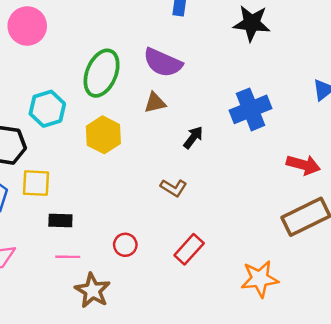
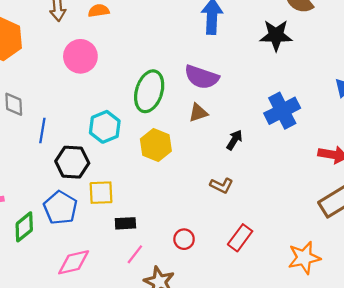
pink line: (68, 257) -> (135, 254), turned -48

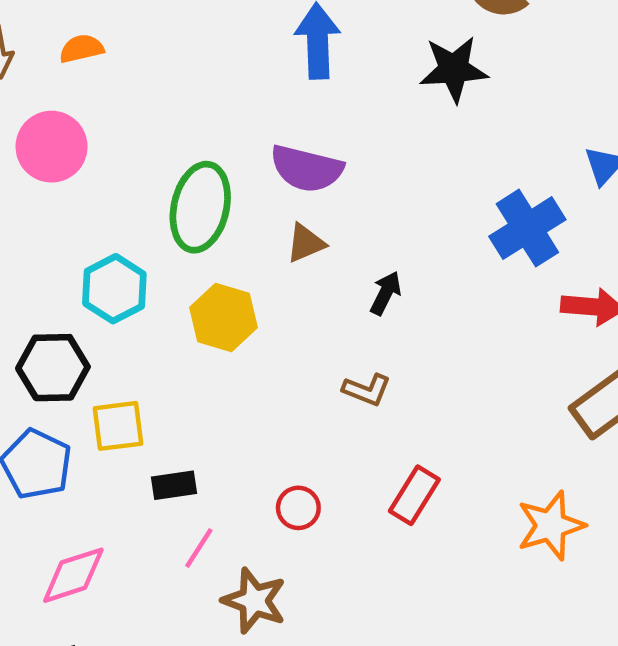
blue cross: (282, 111) -> (527, 228), moved

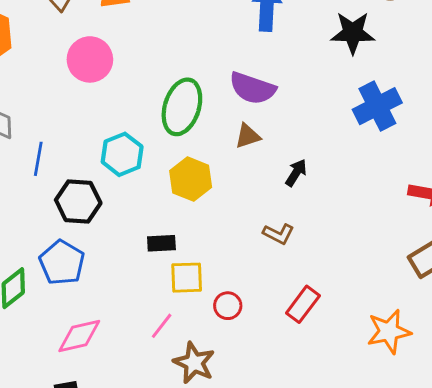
blue cross: (527, 228) -> (377, 106), moved
yellow square: (118, 426) -> (187, 278), moved
black rectangle: (174, 485) -> (161, 243), moved

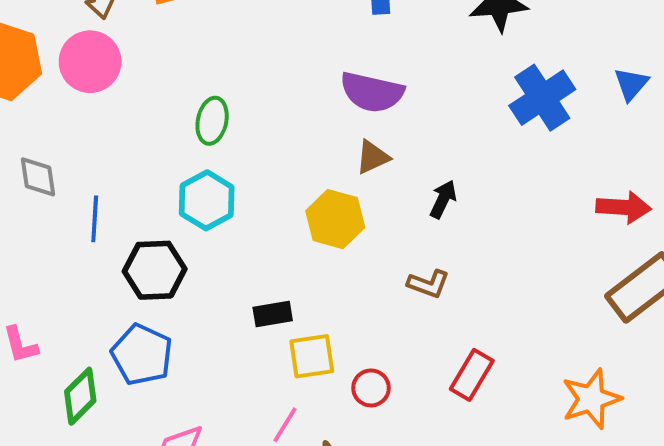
pink circle: (90, 59) -> (90, 62), moved
green ellipse: (182, 107) -> (212, 121), moved, size x0.6
yellow hexagon: (191, 179) -> (335, 219), moved

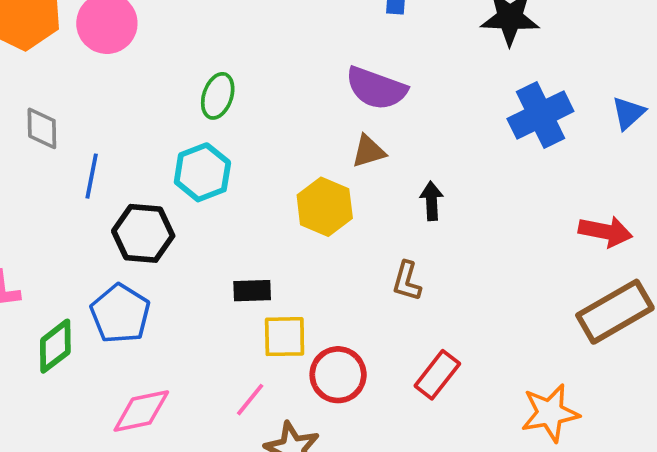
black arrow: (443, 199) -> (432, 201), turned -36
brown L-shape: (428, 284) -> (407, 281), turned 78
red circle: (371, 388) -> (338, 375), size x1.5

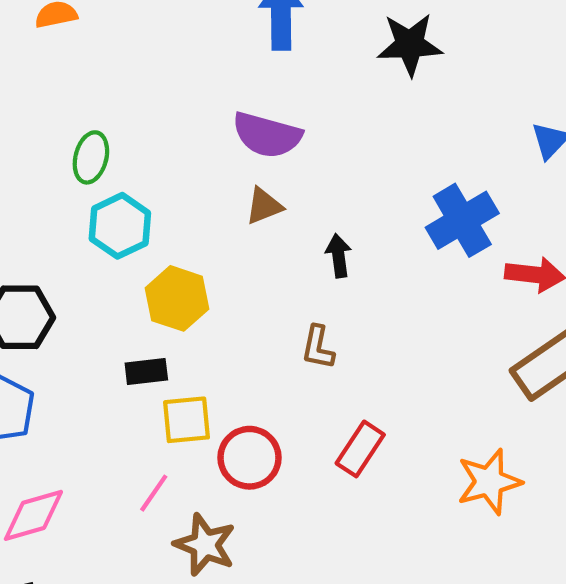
blue cross: (540, 115) -> (462, 220), moved
cyan hexagon: (202, 172) -> (120, 226), moved
yellow hexagon: (325, 207) -> (177, 298), moved

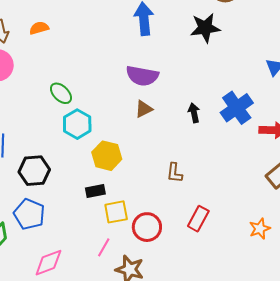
green ellipse: (91, 157) -> (61, 93), turned -55
black arrow: (339, 256) -> (194, 113), moved
orange star: (489, 482) -> (260, 229), size x0.7

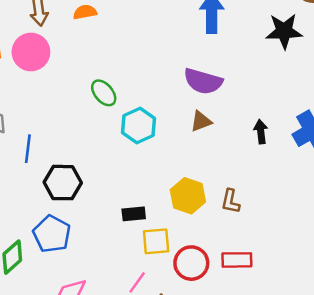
cyan hexagon: (77, 124) -> (138, 125), moved
yellow hexagon: (107, 156) -> (188, 196), moved
red rectangle: (198, 219) -> (237, 260), moved, turned 55

